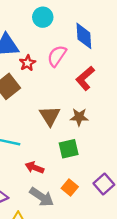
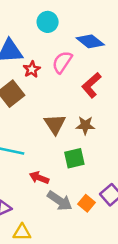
blue diamond: (84, 36) -> (90, 41), turned -48
orange square: (70, 188) -> (87, 203), moved
gray arrow: (42, 197) -> (60, 201), moved

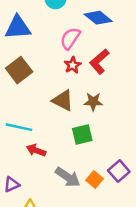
red star: (32, 69) -> (73, 65), moved
brown triangle: (55, 124) -> (63, 100), turned -30
red arrow: (39, 178) -> (36, 150), moved

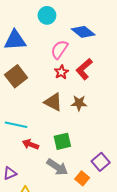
green square: (82, 135) -> (62, 141), moved
orange square: (94, 180) -> (82, 178), moved

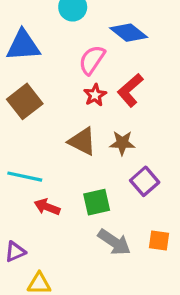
purple square: (101, 162) -> (145, 181), moved
gray arrow: (57, 167) -> (114, 242), moved
orange square: (82, 178) -> (159, 240), moved, turned -32

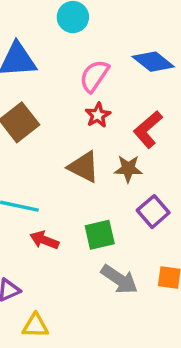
blue diamond: (129, 33) -> (153, 62), moved
red L-shape: (130, 90) -> (148, 129), moved

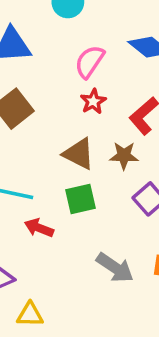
green square: (100, 235) -> (81, 199), moved

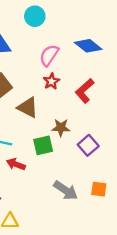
brown triangle: (79, 154) -> (28, 107), moved
brown star: (124, 156) -> (61, 128), moved

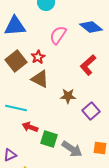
red star: (51, 81) -> (38, 57), moved
green square: (43, 145) -> (49, 139), moved, turned 30

